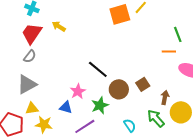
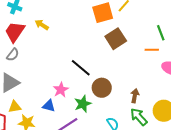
brown square: (143, 84) -> (116, 39), moved, size x1.5
brown arrow: (165, 97) -> (135, 96), moved

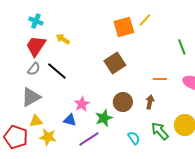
brown square: (116, 39) -> (115, 63), moved
orange line: (152, 50) -> (160, 79), moved
black line: (81, 68) -> (57, 71), moved
brown arrow: (135, 96) -> (150, 102), moved

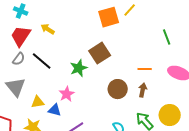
gray triangle: (31, 97) -> (16, 87), turned -40
brown circle: (123, 102) -> (118, 89), moved
brown arrow: (150, 102) -> (143, 90), moved
green star: (104, 118) -> (79, 68), moved
yellow triangle: (36, 121) -> (38, 102), moved

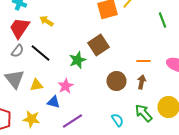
green line: (167, 37) -> (162, 20), moved
yellow triangle: (38, 102) -> (36, 85), moved

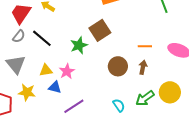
yellow triangle: (36, 85) -> (46, 70), moved
green arrow: (144, 113) -> (145, 98), turned -84
yellow star: (32, 119) -> (27, 92), moved

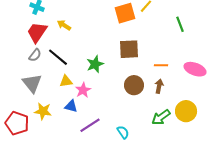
brown square: (100, 30) -> (129, 49), moved, turned 30
yellow triangle: (46, 70) -> (66, 81), moved
cyan semicircle: (119, 105) -> (123, 132), moved

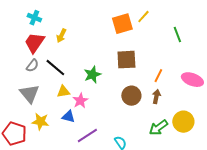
yellow arrow: (64, 25) -> (61, 36), turned -96
orange line: (161, 65) -> (158, 76), turned -64

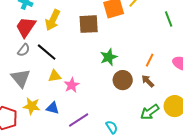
yellow arrow: (61, 36) -> (53, 20), size x1.5
brown square: (126, 60) -> (89, 24), moved
green star: (92, 75) -> (109, 57), moved
brown arrow: (156, 97) -> (148, 81), turned -56
blue triangle: (68, 117) -> (53, 108), moved

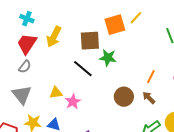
black line: (47, 52) -> (83, 69), moved
green star: (109, 57) -> (108, 58), moved, turned 30

